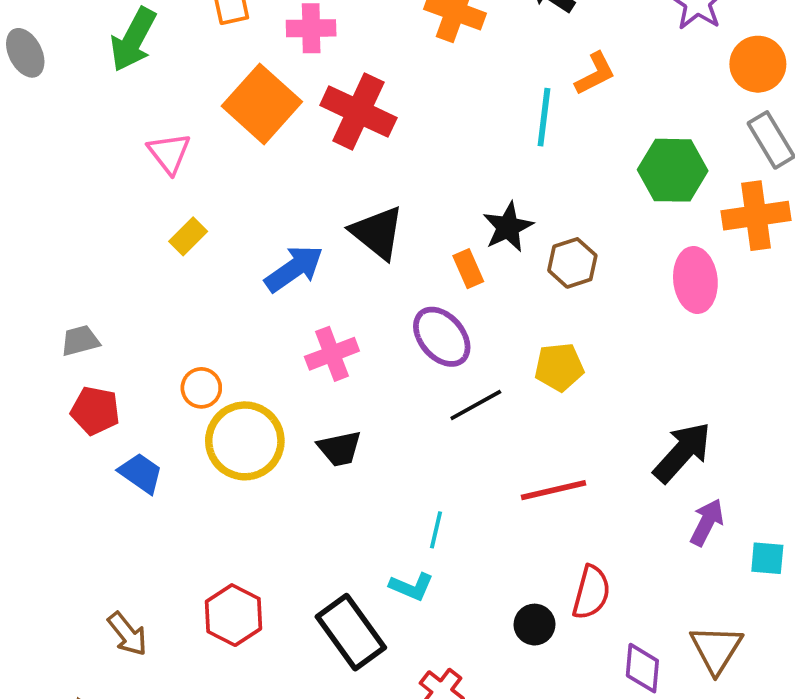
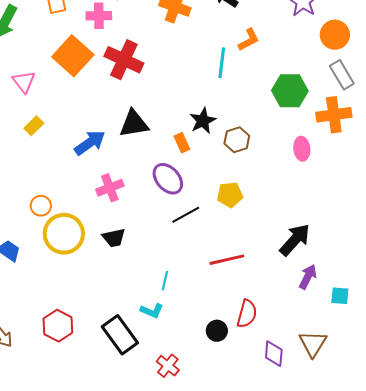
black triangle: (377, 233) -> (134, 124), turned -48
pink ellipse: (695, 280) -> (302, 149), size x0.7

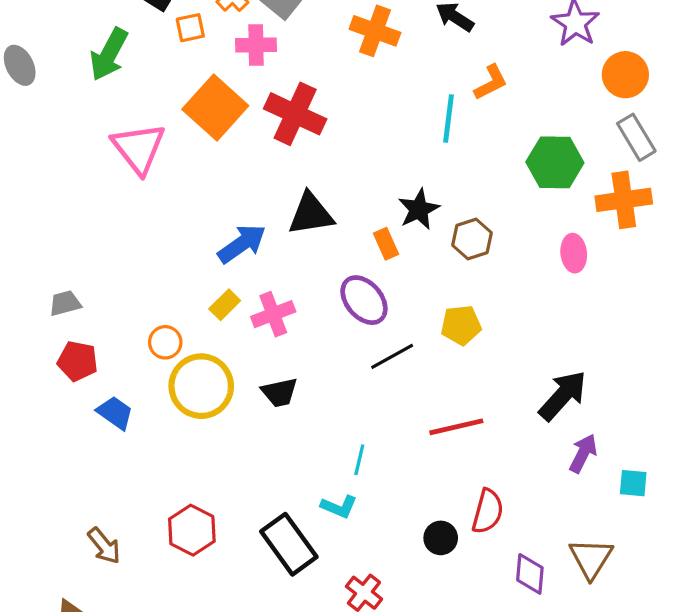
pink triangle: (24, 82) -> (139, 148), size x1.5
yellow rectangle: (34, 126) -> (225, 305), moved

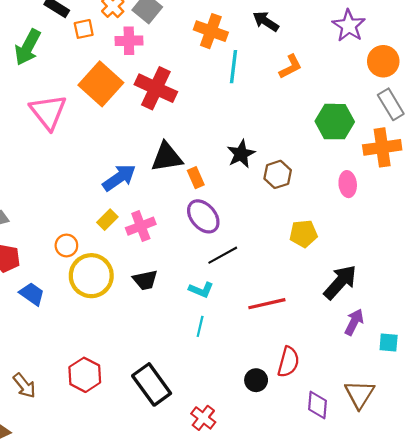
cyan line: (449, 119) -> (233, 67), moved
orange rectangle: (386, 244) -> (196, 178), moved
yellow pentagon: (461, 325) -> (303, 234), moved
cyan L-shape: (339, 507) -> (201, 290), moved

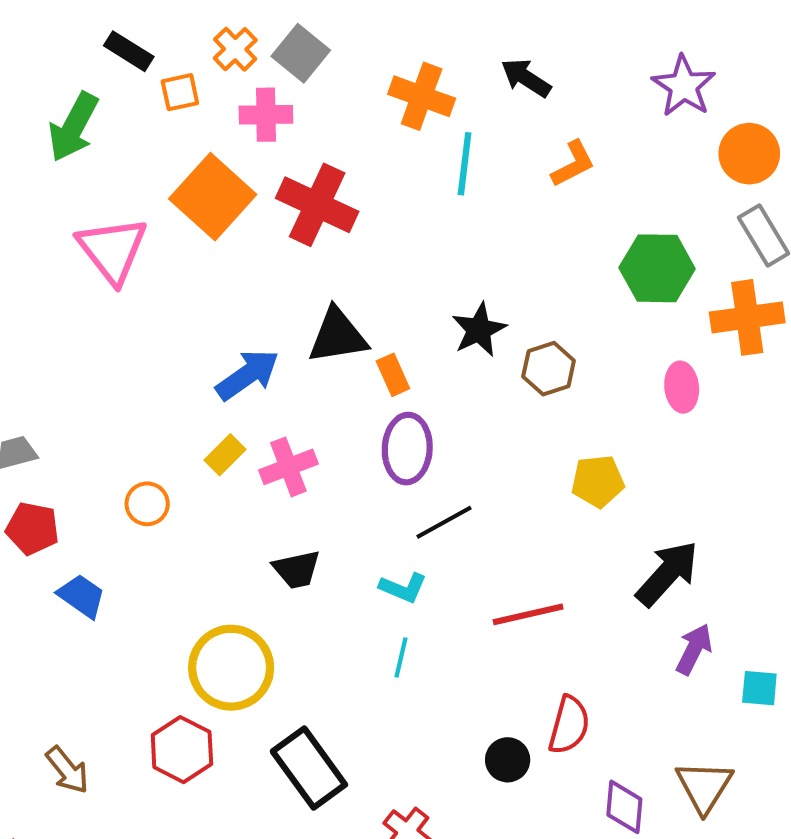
purple ellipse: (203, 216) -> (407, 449), turned 44
yellow circle: (91, 276) -> (231, 668), moved

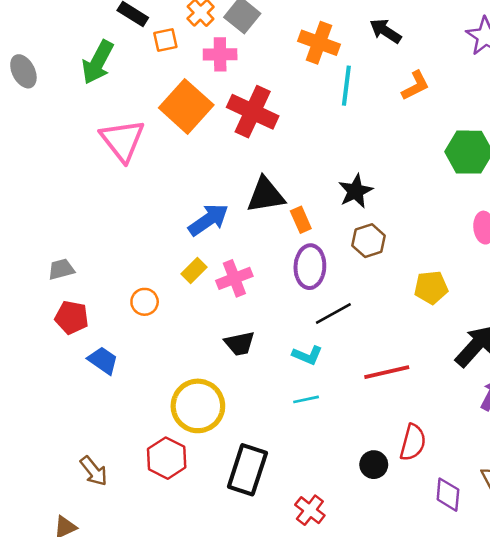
brown hexagon: (549, 369) -> (369, 241), moved
cyan line: (401, 657) -> (306, 399), turned 65
black rectangle: (309, 768) -> (247, 470), turned 54

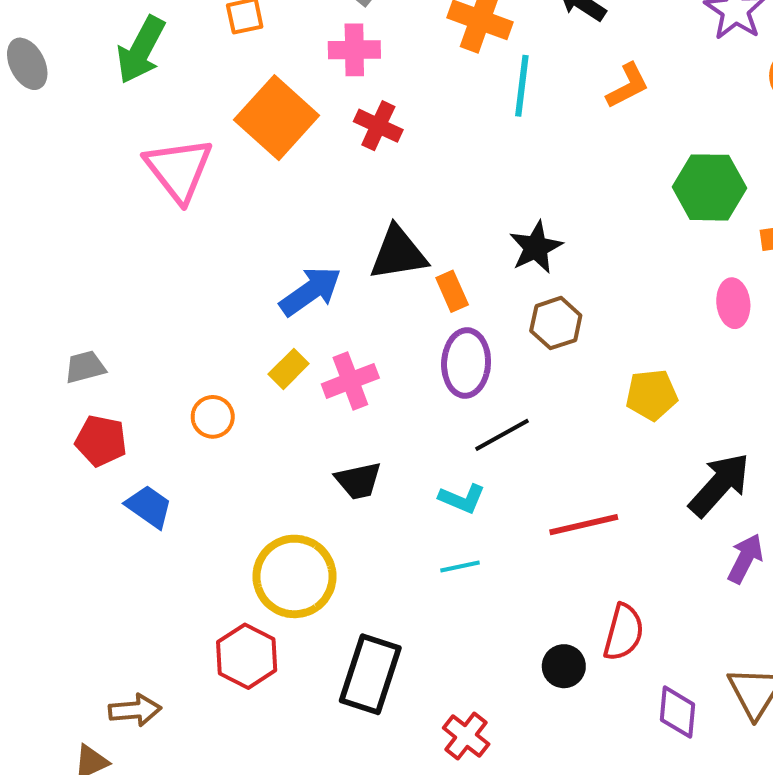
pink cross: (220, 54) -> (354, 50), moved
red cross: (253, 112) -> (378, 126), size x0.6
brown arrow: (94, 471) -> (135, 710), moved, turned -56

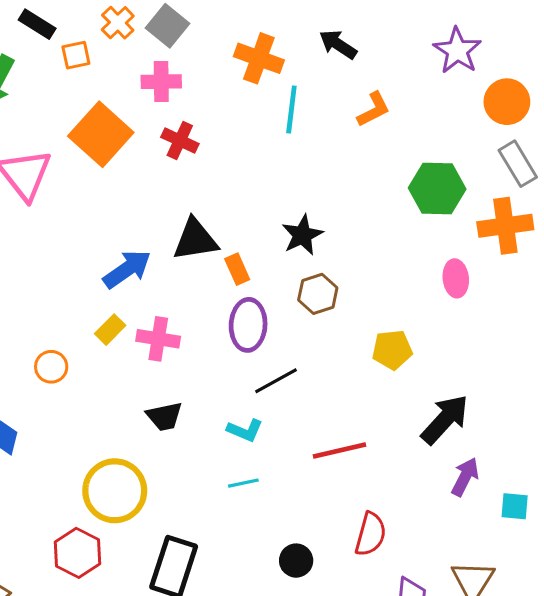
pink cross: (350, 381) -> (158, 339), turned 30
black circle: (564, 666) -> (296, 561), moved

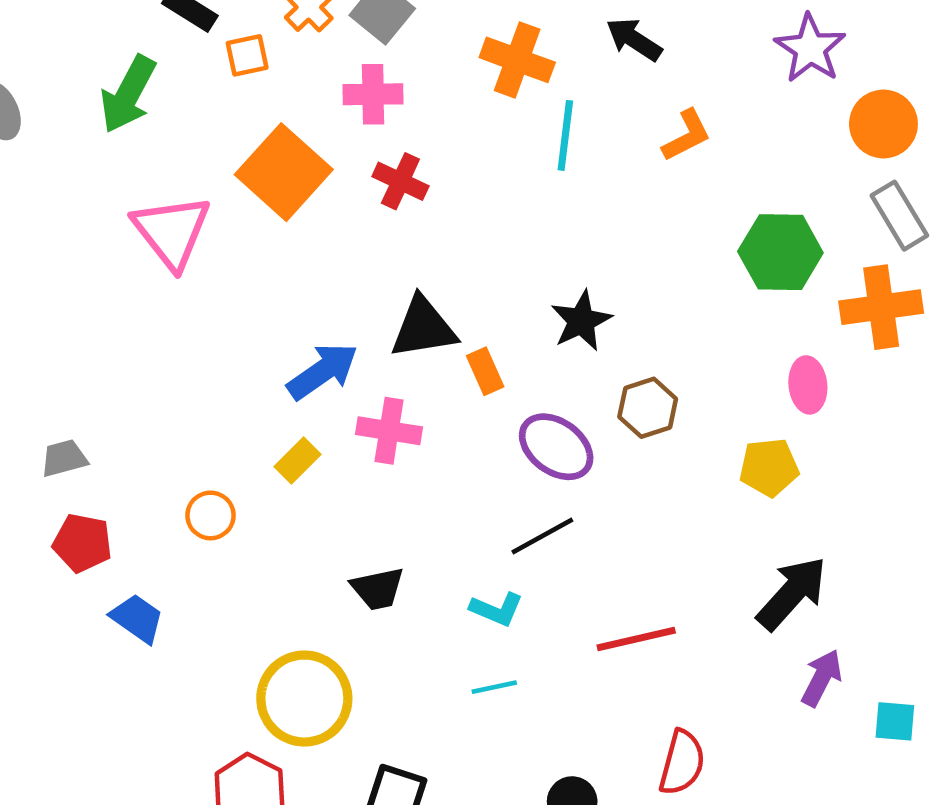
brown hexagon: (318, 294) -> (648, 408), moved
purple ellipse: (248, 325) -> (556, 447), moved, turned -57
pink cross: (158, 339) -> (389, 431), moved
yellow pentagon: (392, 350) -> (769, 467), moved

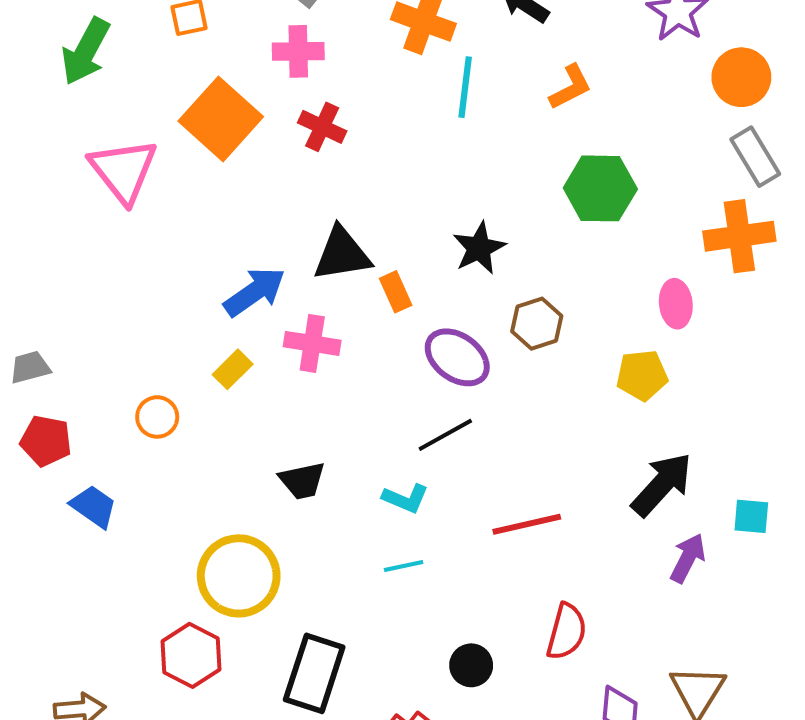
green hexagon: (780, 252) -> (600, 188), moved
cyan square: (895, 721) -> (751, 516), moved

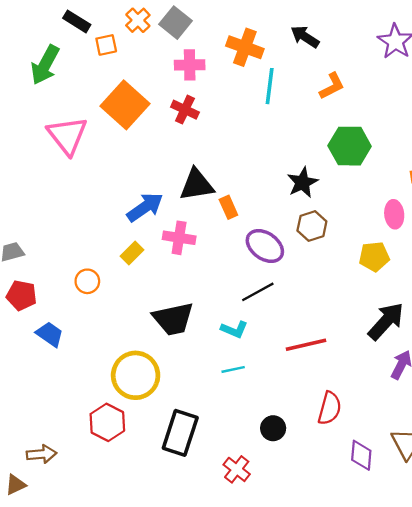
pink cross: (298, 51) -> (190, 65), moved
black star: (479, 248) -> (302, 182), moved
black trapezoid: (302, 481) -> (173, 319), size x1.5

